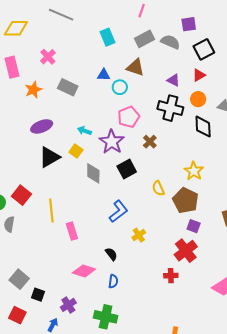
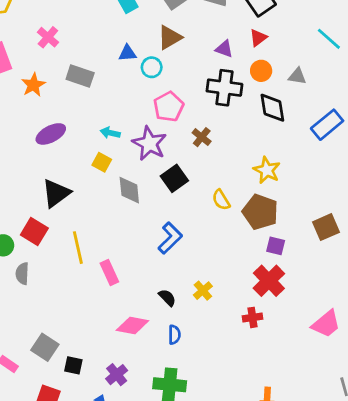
brown triangle: (135, 67) -> (170, 37), turned -42
black triangle: (49, 157) -> (56, 193), moved
yellow cross: (139, 235) -> (203, 291), moved

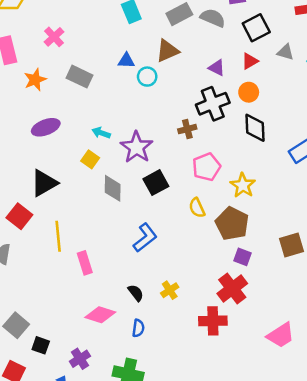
gray triangle: (297, 76) -> (286, 52), moved
black cross: (224, 88) -> (213, 104), turned -36
pink pentagon: (169, 107) -> (207, 167), moved
brown cross: (202, 137) -> (187, 129), moved, turned 30
red cross: (252, 317) -> (213, 321), size x1.5

